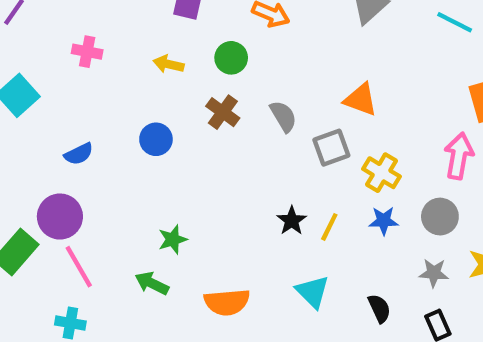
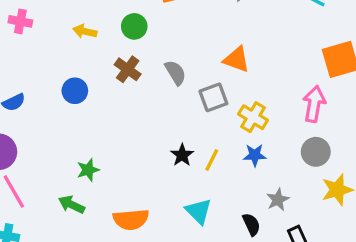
gray circle: (440, 217) -> (316, 152), moved
gray star: (434, 273) -> (278, 200), moved, turned -30

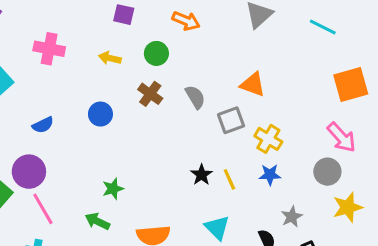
pink cross: (20, 21) -> (49, 49), size x1.4
pink arrow: (314, 104) -> (341, 137), moved, turned 128
yellow line: (212, 160) -> (229, 179), turned -50

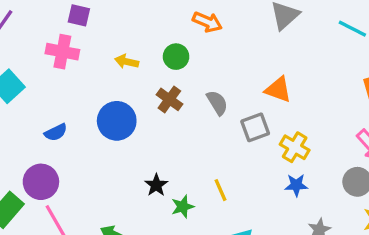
purple square: (124, 15) -> (79, 15), moved
blue circle: (100, 114) -> (117, 121), size x1.5
black star: (201, 175) -> (156, 185), moved
yellow line: (229, 179) -> (221, 190), moved
green star: (113, 189) -> (183, 207), moved

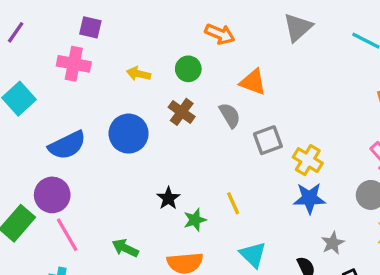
orange triangle: (278, 90) -> (253, 82), moved
blue semicircle: (56, 132) -> (67, 145), size x1.6
blue star: (296, 185) -> (309, 198), size x1.4

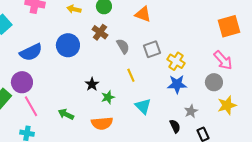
gray semicircle: (230, 115) -> (123, 46), moved
yellow line: (233, 203) -> (131, 75), moved
cyan triangle: (253, 255) -> (143, 106), moved

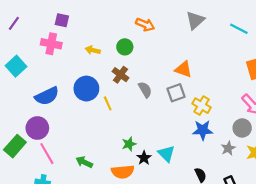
orange triangle: (143, 14) -> (183, 69), moved
yellow line: (131, 75) -> (108, 103), moved
black star: (92, 84) -> (144, 158), moved
gray star: (191, 111) -> (228, 148), moved

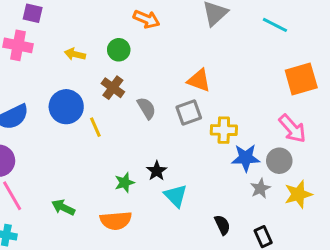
yellow cross: (202, 106) -> (224, 130), turned -30
blue star: (203, 130) -> (246, 158), moved
black star: (144, 158) -> (157, 171), moved

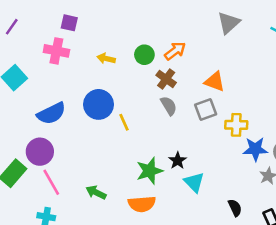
orange arrow: (146, 19) -> (175, 51), moved, turned -60
brown cross: (113, 88) -> (166, 79), moved
green star: (125, 183) -> (150, 171), size x1.5

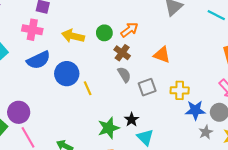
yellow arrow: (106, 59) -> (73, 36), size x1.5
gray square: (206, 110) -> (147, 87), moved
blue semicircle: (51, 113) -> (39, 60), moved

